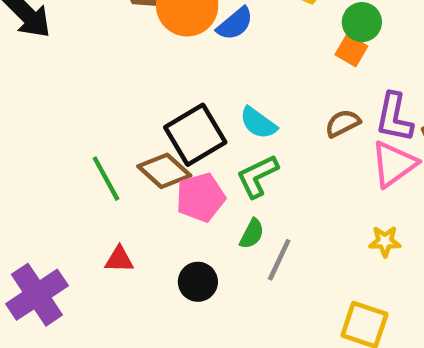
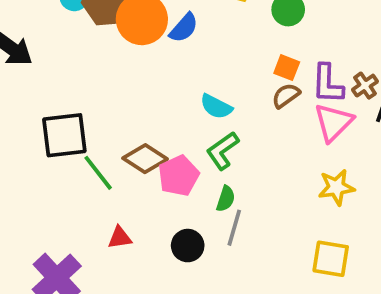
orange square: (351, 50) -> (287, 68), moved
black square: (195, 135) -> (64, 135), moved, turned 33
yellow star: (385, 241) -> (336, 187), size x1.4
gray line: (279, 260) -> (234, 228), moved

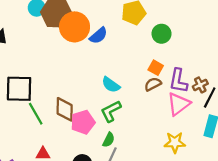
brown diamond: (145, 159) -> (65, 109), turned 50

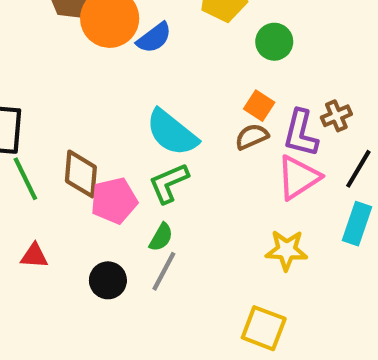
cyan semicircle: (111, 85) -> (172, 133), size x1.5
brown cross: (200, 85) -> (336, 116), moved

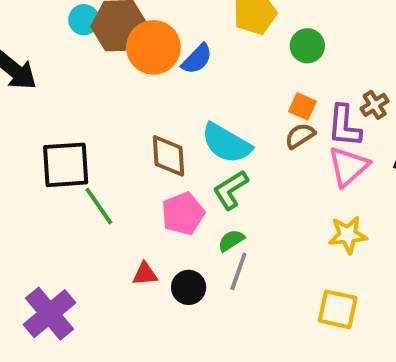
brown diamond: (81, 174) -> (168, 156), moved
green semicircle: (161, 237) -> (231, 240), turned -144
red triangle: (34, 256) -> (145, 274), moved

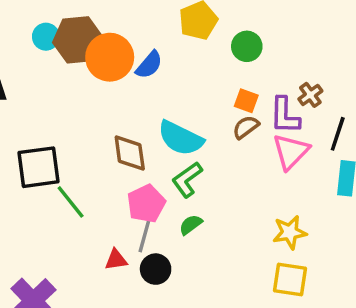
yellow star: (348, 235) -> (290, 232), moved
gray line: (238, 271) -> (145, 235), moved

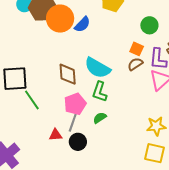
green circle: (247, 46) -> (149, 25), moved
green L-shape: (187, 180) -> (100, 92), turned -40

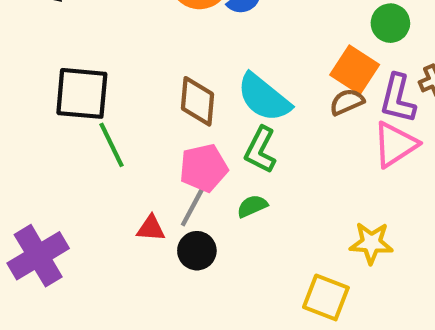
orange square: (137, 49) -> (355, 70), size x1.5
yellow square: (155, 153) -> (326, 297), moved

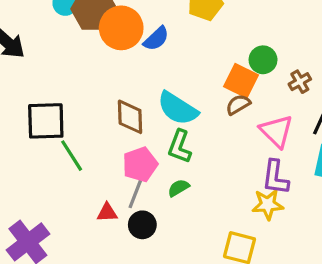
green circle: (390, 23) -> (263, 60), moved
purple L-shape: (398, 99) -> (275, 177), moved
pink triangle: (395, 144) -> (276, 131), turned -36

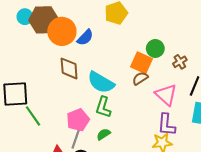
brown diamond: (130, 117) -> (69, 68), moved

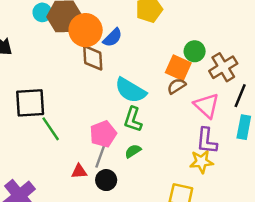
brown cross: (180, 62) -> (223, 67), size x1.6
brown diamond: (69, 68) -> (93, 58), moved

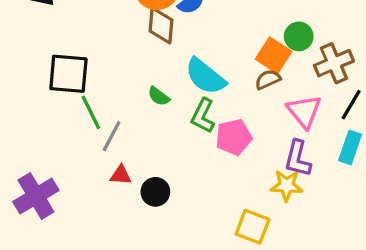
pink pentagon: (103, 134) -> (234, 137), moved
green semicircle: (133, 151) -> (159, 96), moved, turned -119
gray line: (100, 156) -> (112, 136), moved

